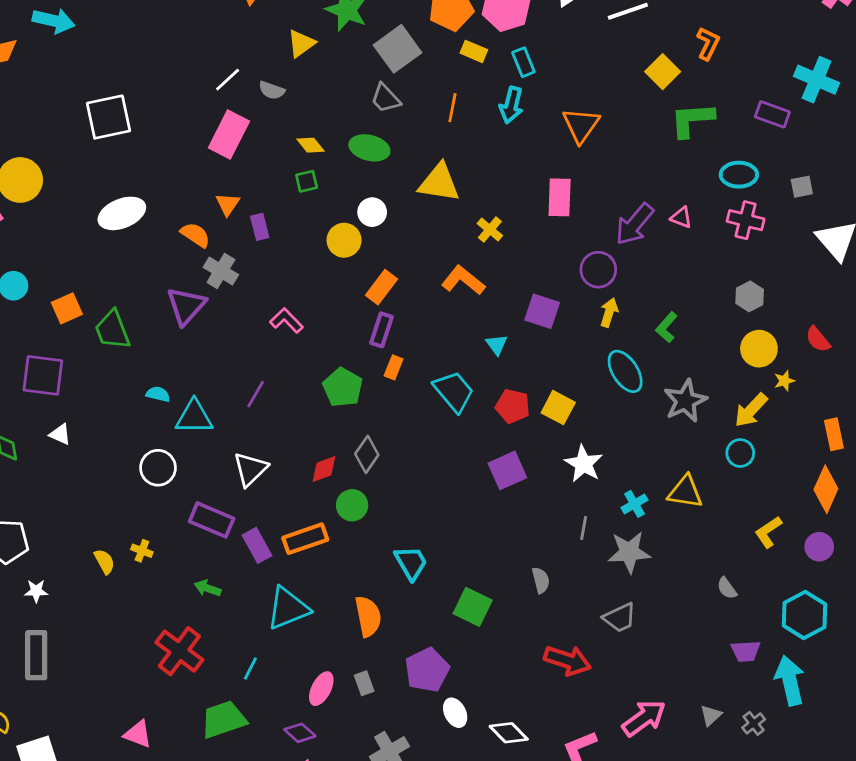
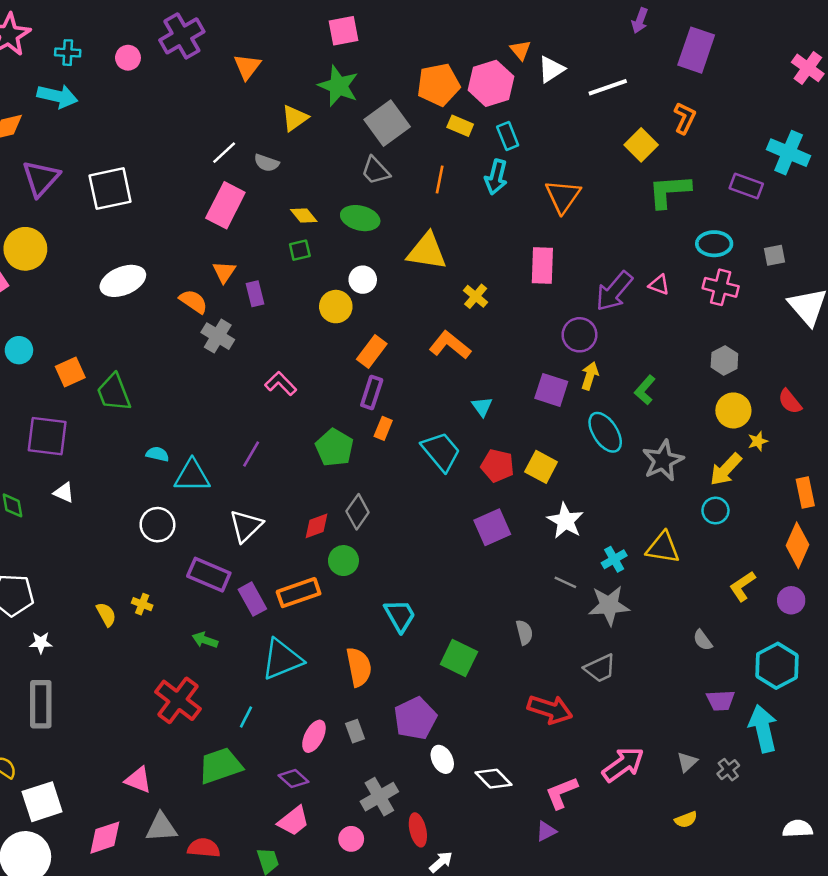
purple triangle: (186, 306) -> (41, 178), moved
purple square: (542, 311) -> (551, 390), moved
gray line: (584, 528) -> (565, 582), turned -75

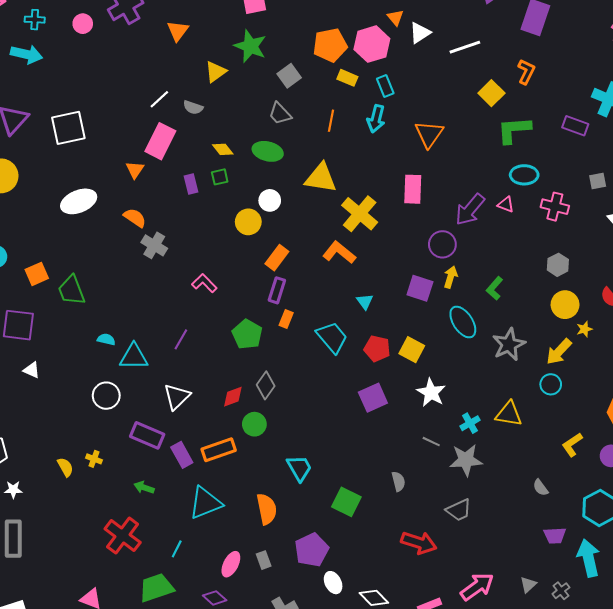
gray square: (387, 123) -> (289, 76), size x0.7
cyan ellipse: (714, 244) -> (524, 175), moved
orange triangle: (224, 272) -> (135, 170), moved
purple rectangle: (255, 294) -> (191, 184), moved
yellow cross: (476, 296) -> (360, 214), size x1.8

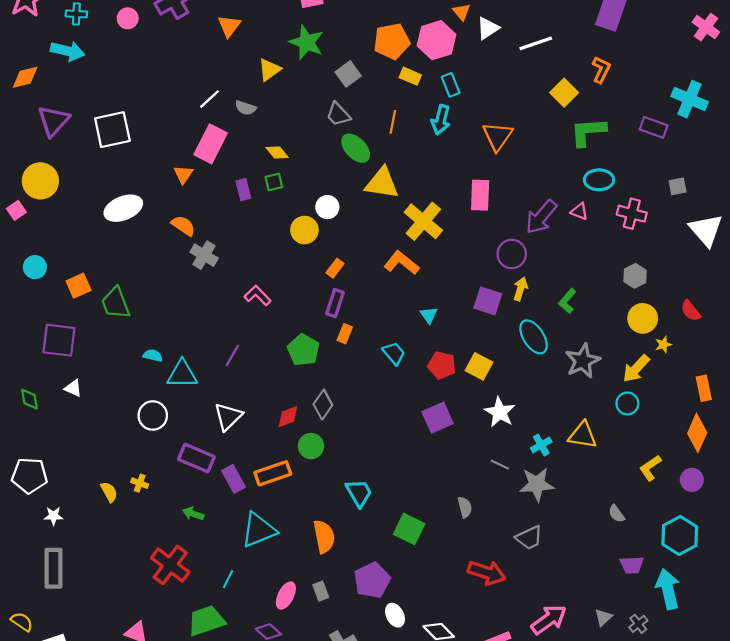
green ellipse: (268, 151) -> (356, 148), moved, turned 32
orange rectangle: (277, 258) -> (335, 268), size x0.7
cyan trapezoid: (332, 337) -> (394, 353), size x0.7

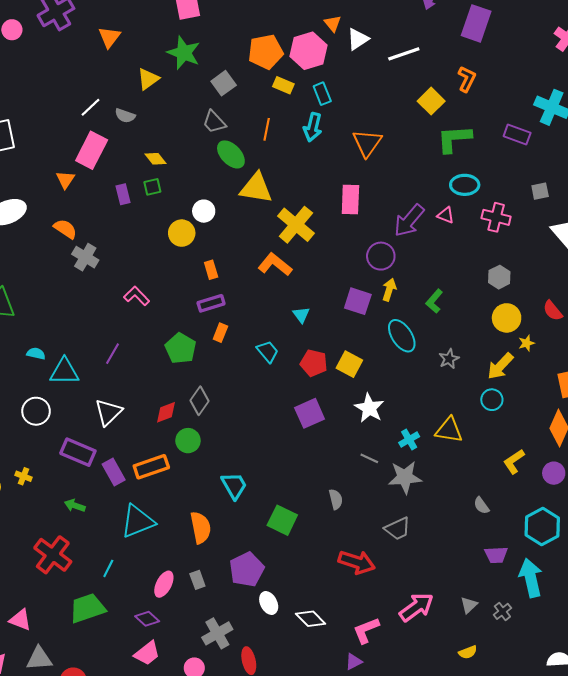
orange rectangle: (335, 268) -> (211, 270), turned -54
purple rectangle: (335, 303) -> (211, 303), turned 55
gray star: (583, 361) -> (449, 359), size x0.6

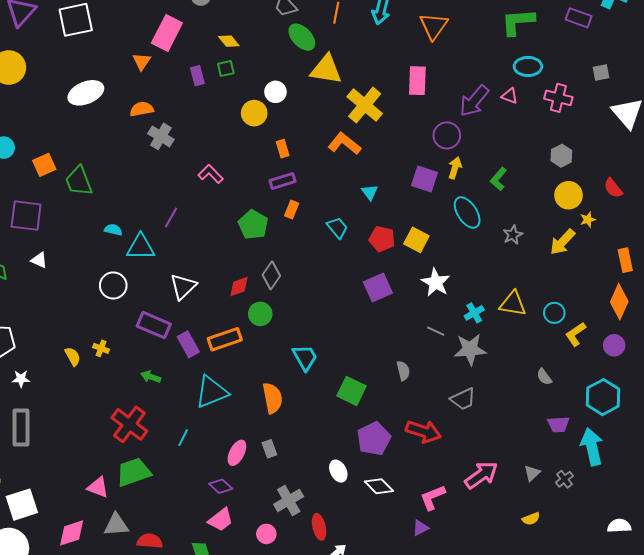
orange semicircle: (65, 229) -> (142, 109), turned -45
purple line: (113, 354) -> (171, 218), moved
cyan circle: (492, 400) -> (554, 313), moved
purple pentagon: (247, 569) -> (374, 439), moved
green trapezoid: (87, 608) -> (133, 472), moved

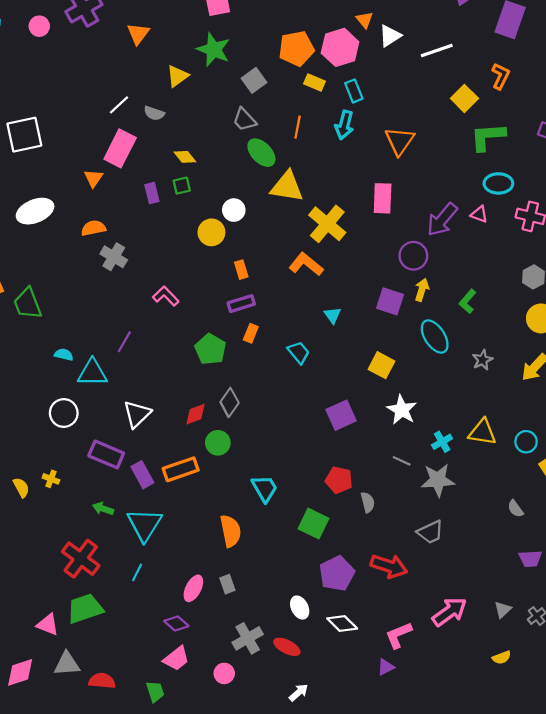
red pentagon: (382, 239) -> (339, 480), moved
cyan triangle: (212, 392) -> (144, 525), moved, turned -36
red ellipse: (319, 527) -> (287, 647), moved, turned -50

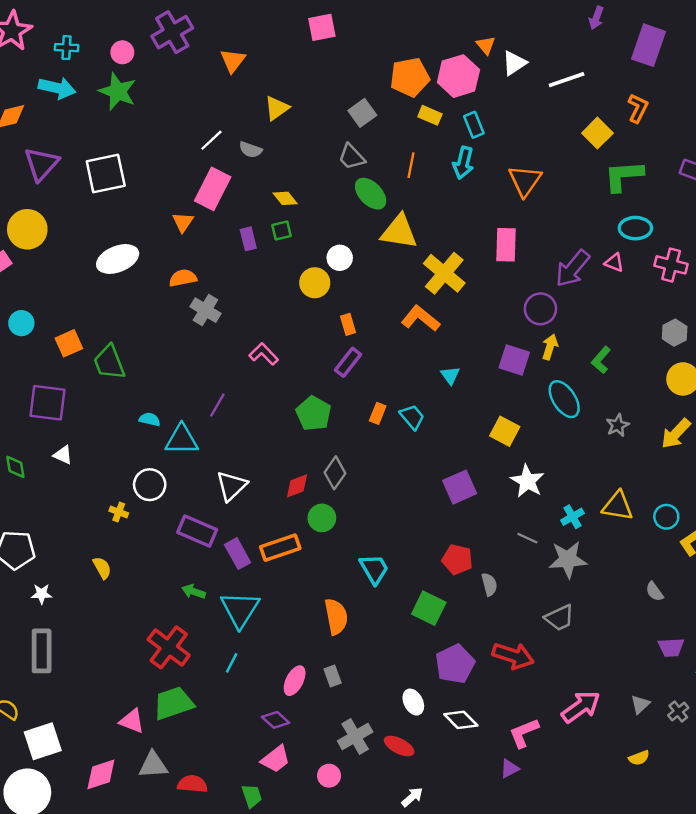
green star: (214, 50) -> (118, 92), moved
purple rectangle: (241, 304) -> (348, 362), turned -35
orange rectangle: (251, 333) -> (378, 413), moved
yellow cross: (51, 479) -> (119, 512), moved

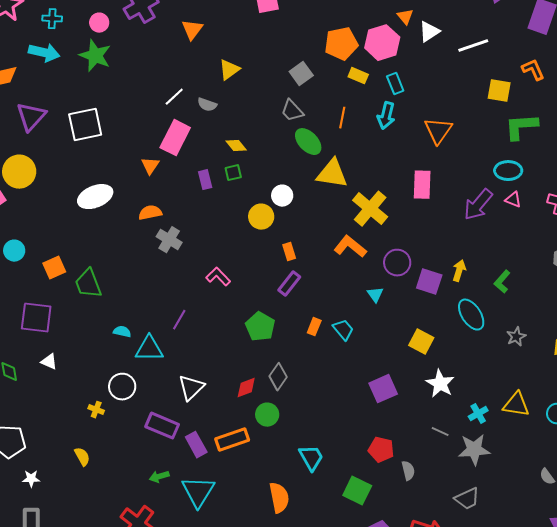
orange L-shape: (638, 108) -> (533, 70), turned -50
yellow square: (597, 133) -> (499, 91), turned -35
cyan ellipse: (635, 228) -> (508, 171), moved
purple circle: (540, 309) -> (397, 263), moved
green arrow: (194, 592) -> (159, 477), turned -36

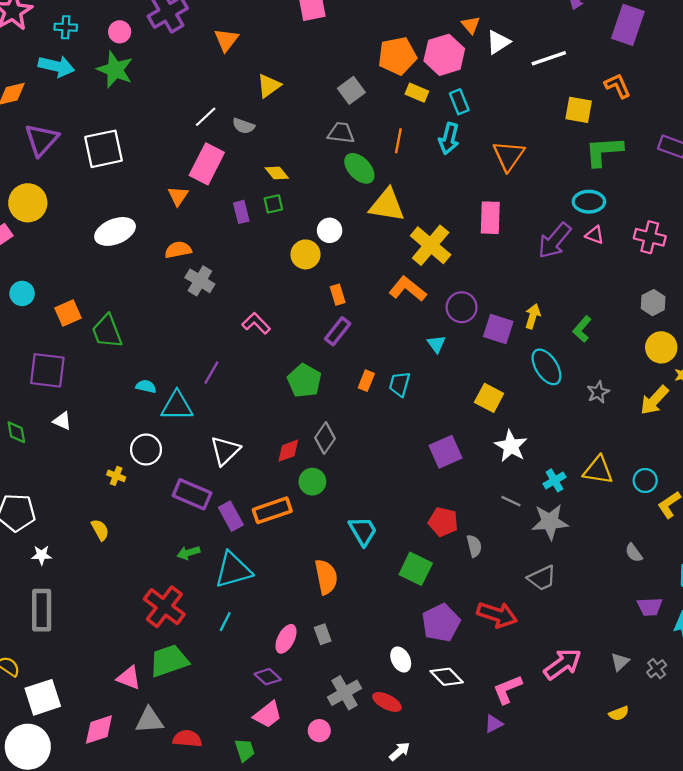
gray trapezoid: (292, 111) -> (341, 133), turned 140
cyan trapezoid: (343, 330) -> (400, 384), turned -125
cyan triangle: (198, 492) -> (233, 570), turned 42

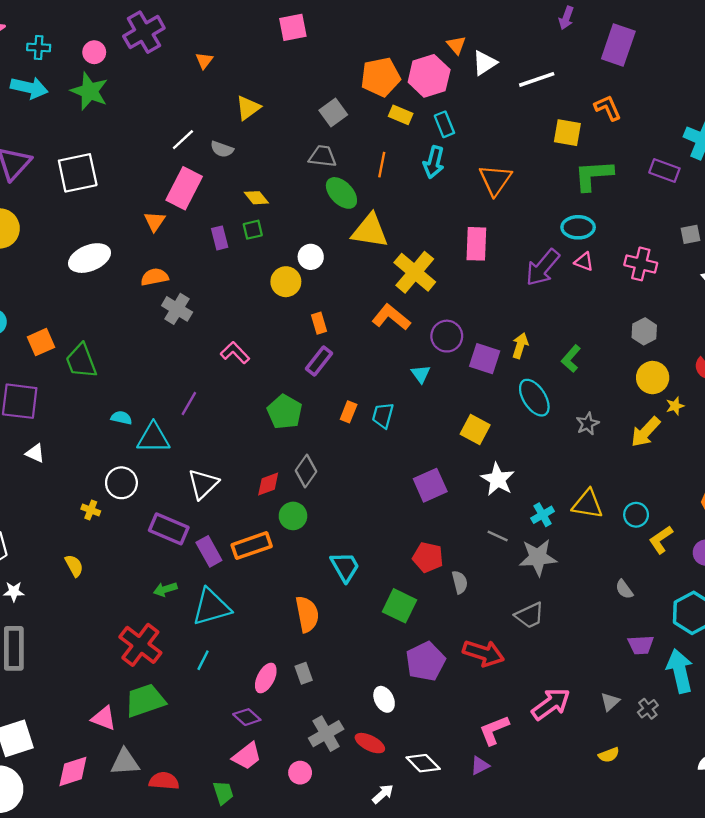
orange triangle: (226, 40) -> (204, 60), size x0.7
white diamond: (447, 677) -> (423, 763), moved

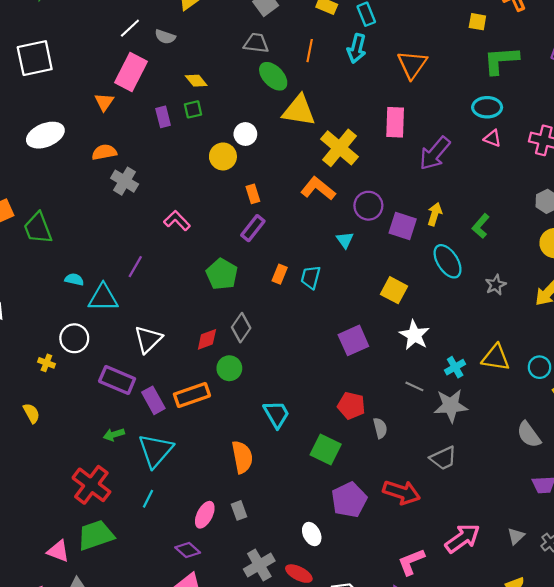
yellow square: (567, 133) -> (477, 22), size x0.7
purple arrow: (543, 268) -> (435, 153), moved
gray semicircle: (624, 589) -> (529, 435), size x1.5
cyan triangle: (211, 607) -> (156, 451), turned -33

